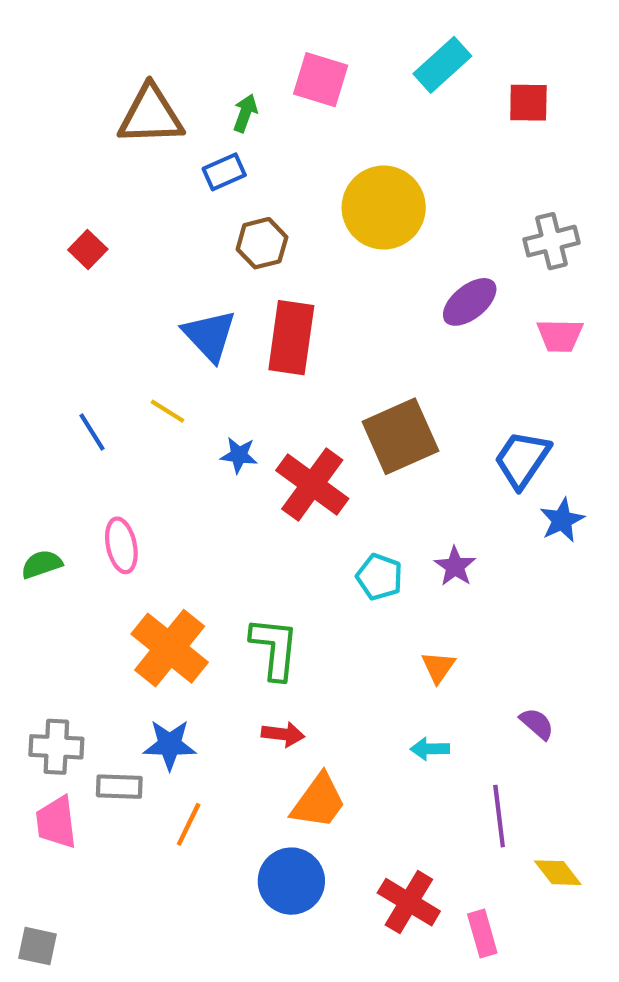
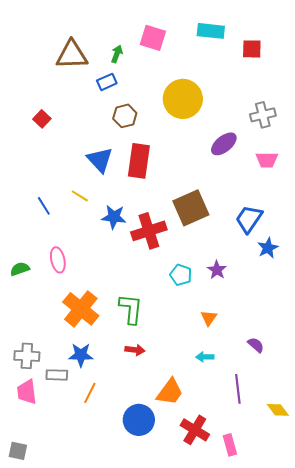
cyan rectangle: (442, 65) -> (211, 31), turned 48
blue star: (239, 455) -> (114, 217), size x1.4
red cross: (312, 484) -> (149, 231), turned 36
orange trapezoid: (319, 801) -> (170, 392), moved
yellow diamond: (558, 873) -> (278, 410), moved

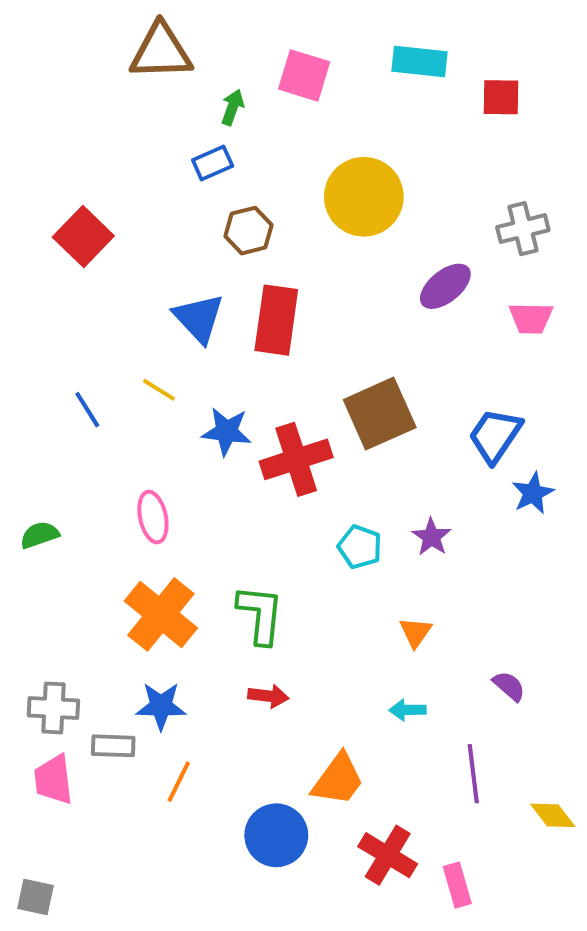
brown triangle: (72, 55) -> (161, 52), moved
red square: (42, 119) -> (83, 237), size x1.6
pink ellipse: (58, 260) -> (153, 517), moved

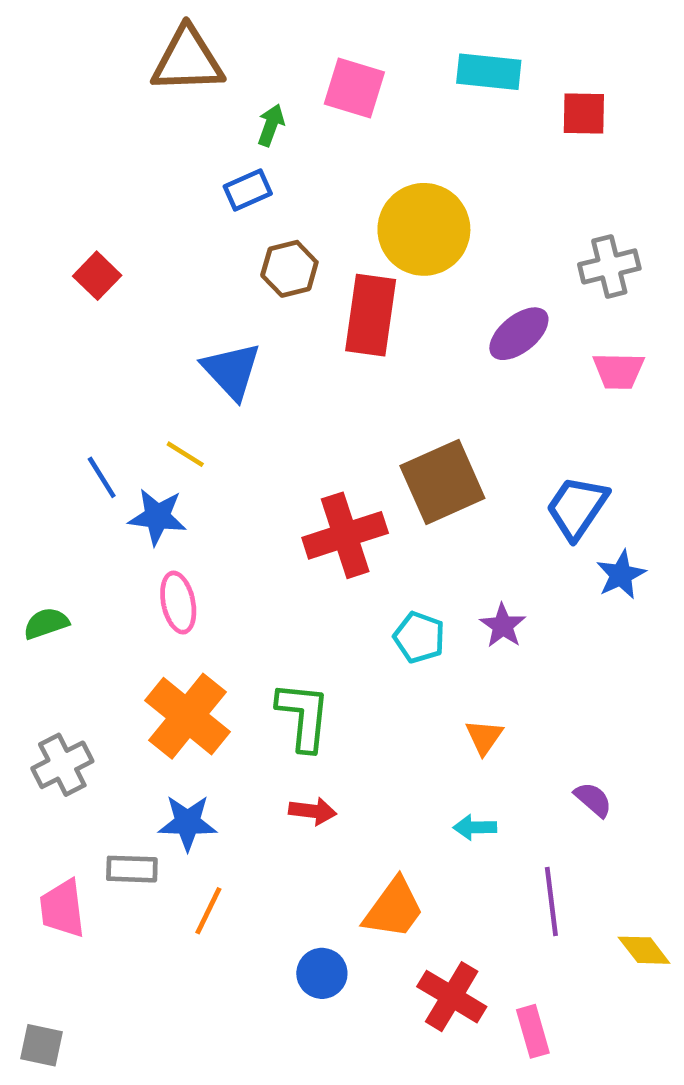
red square: (83, 237) -> (97, 276), size x0.7
red rectangle: (276, 320) -> (371, 315), moved
blue star: (227, 431) -> (157, 517), moved
gray cross: (53, 708) -> (62, 765), moved, turned -30
blue circle: (276, 835) -> (322, 973), size x0.7

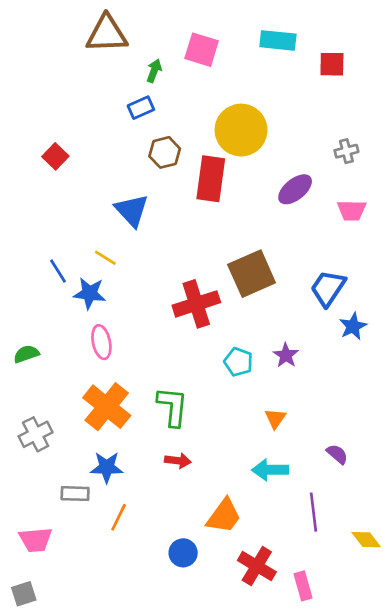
gray cross: (609, 266) -> (346, 151), size x0.7
cyan arrow: (475, 827) -> (270, 470), size x1.5
pink trapezoid: (62, 908) -> (36, 540), moved, turned -88
gray square: (41, 1045) -> (24, 594), turned -30

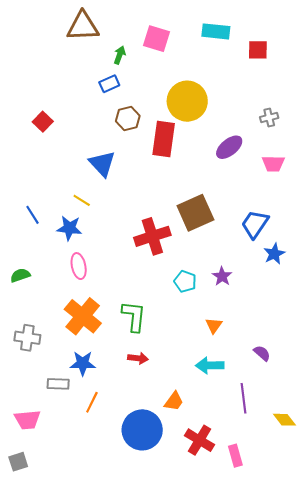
blue line: (58, 271) -> (33, 215), moved
gray cross: (36, 434) -> (27, 338), turned 35
orange trapezoid: (224, 516) -> (174, 401), size x0.7
blue circle: (183, 553) -> (142, 430), size x1.8

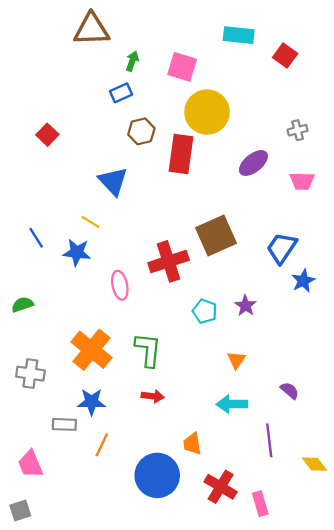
pink square: (156, 39) -> (182, 67), moved
red square: (258, 50) -> (285, 55), turned 35
pink ellipse: (79, 266) -> (120, 285), moved
orange trapezoid: (174, 401) -> (192, 444), turned 135
pink trapezoid: (27, 420) -> (30, 464), turned 72

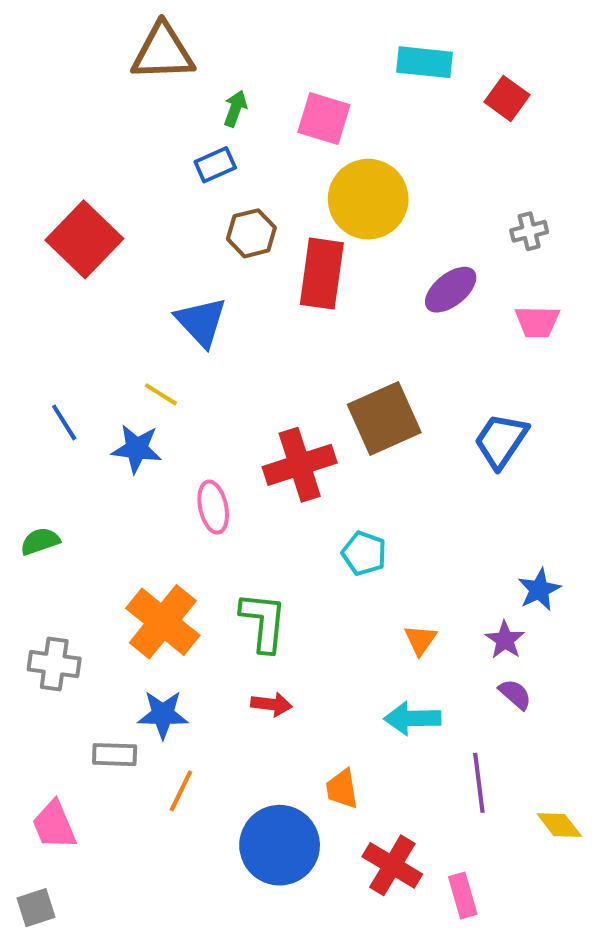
red square: (47, 135) -> (84, 239), size x1.8
blue star: (303, 281) -> (539, 590), moved
purple star: (245, 306) -> (505, 640), moved

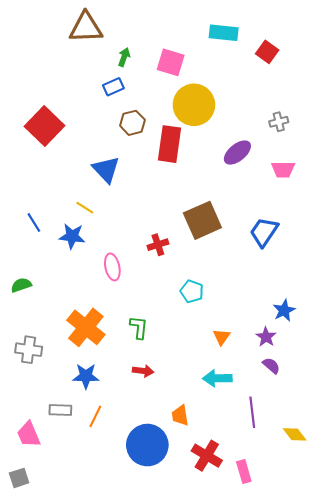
red cross: (300, 465) -> (158, 245), size x0.6
green L-shape: (263, 622) -> (139, 327), size x0.7
gray rectangle: (115, 755) -> (60, 410), moved

